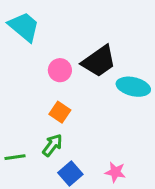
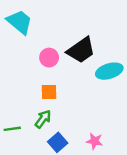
cyan ellipse: (133, 87) -> (109, 71), turned -30
orange square: (60, 112) -> (49, 92), turned -35

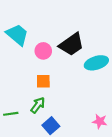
cyan trapezoid: (20, 22) -> (17, 35), moved
pink star: (95, 141) -> (100, 121), moved

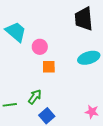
black trapezoid: (71, 44) -> (84, 19), moved, turned 120
orange square: (43, 81) -> (49, 67), moved

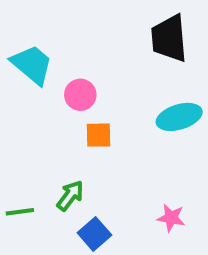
pink star: (92, 112) -> (171, 218), moved

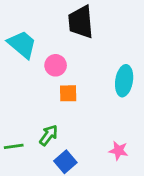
black trapezoid: (169, 38) -> (81, 22), moved
cyan ellipse: (179, 117) -> (124, 81), turned -64

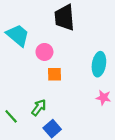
green line: (14, 146) -> (11, 116), turned 56
pink star: (118, 151) -> (103, 98), moved

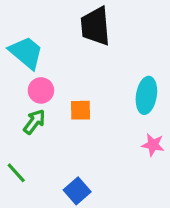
pink circle: (44, 52) -> (41, 90), moved
green arrow: (39, 108) -> (34, 122), moved

